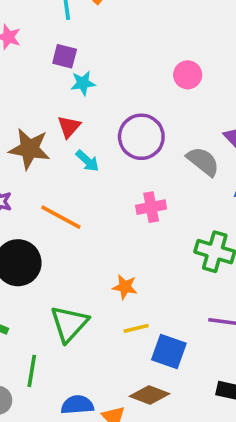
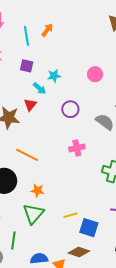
cyan star: (83, 83) -> (54, 76), moved
purple circle: (141, 137) -> (70, 109), size x0.7
cyan arrow: (87, 161) -> (40, 88), moved
orange star: (125, 287) -> (37, 191), moved

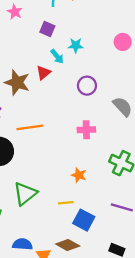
pink circle: (95, 74) -> (123, 42), moved
orange line: (27, 155) -> (30, 127), turned -45
orange star: (37, 191) -> (79, 175), moved

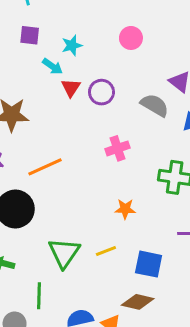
pink circle: (123, 42) -> (131, 38), moved
red triangle: (43, 73) -> (71, 88), moved
yellow line: (66, 203) -> (106, 251), moved

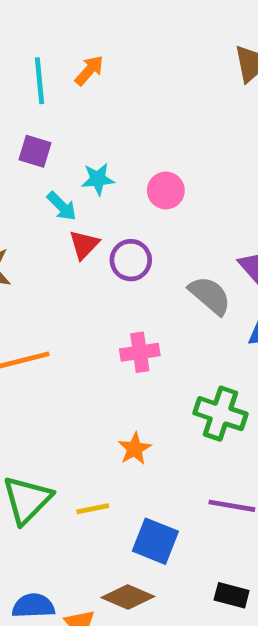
pink circle: (131, 38) -> (166, 190), moved
orange star: (125, 209) -> (135, 449), turned 30

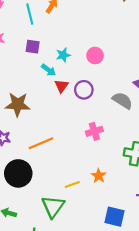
yellow line: (93, 509) -> (72, 184), moved

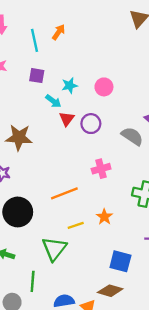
orange line: (41, 143) -> (64, 193), moved

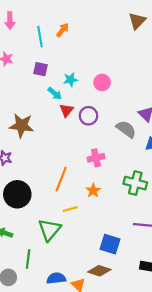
orange line: (64, 193) -> (61, 179), turned -50
orange star: (104, 217) -> (93, 191), moved

